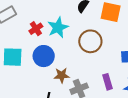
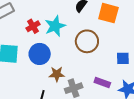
purple rectangle: (108, 82) -> (102, 83), turned -56

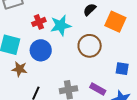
brown star: (57, 74) -> (19, 69), moved

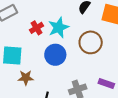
blue circle: (41, 50) -> (55, 55), moved

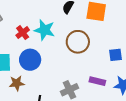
cyan star: (59, 27) -> (44, 30), turned -30
blue circle: (55, 55) -> (30, 60), moved

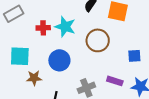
red cross: (23, 33) -> (43, 28), turned 32
blue circle: (30, 60) -> (59, 60), moved

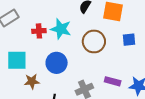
blue square: (134, 56) -> (129, 40), moved

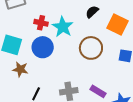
blue circle: (57, 63) -> (43, 47), moved

